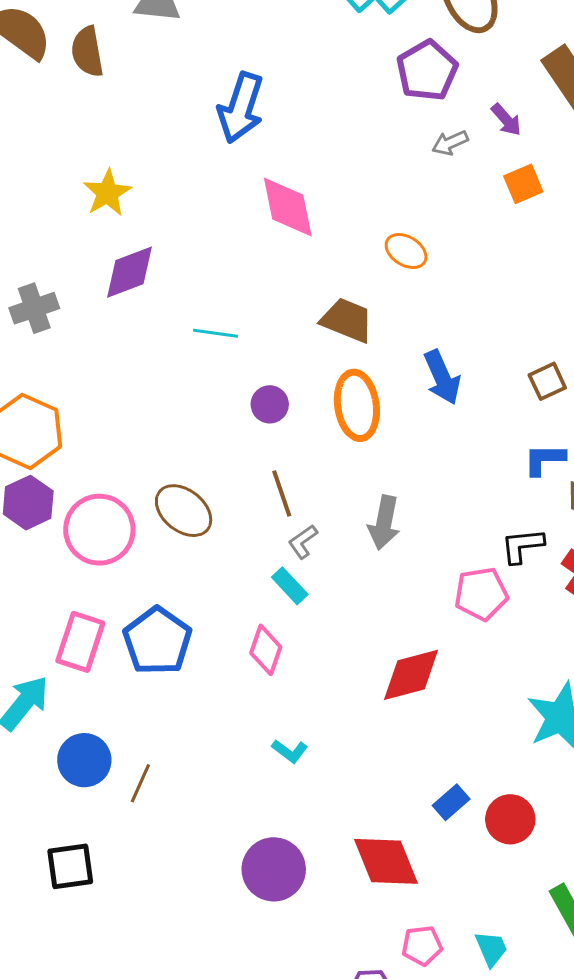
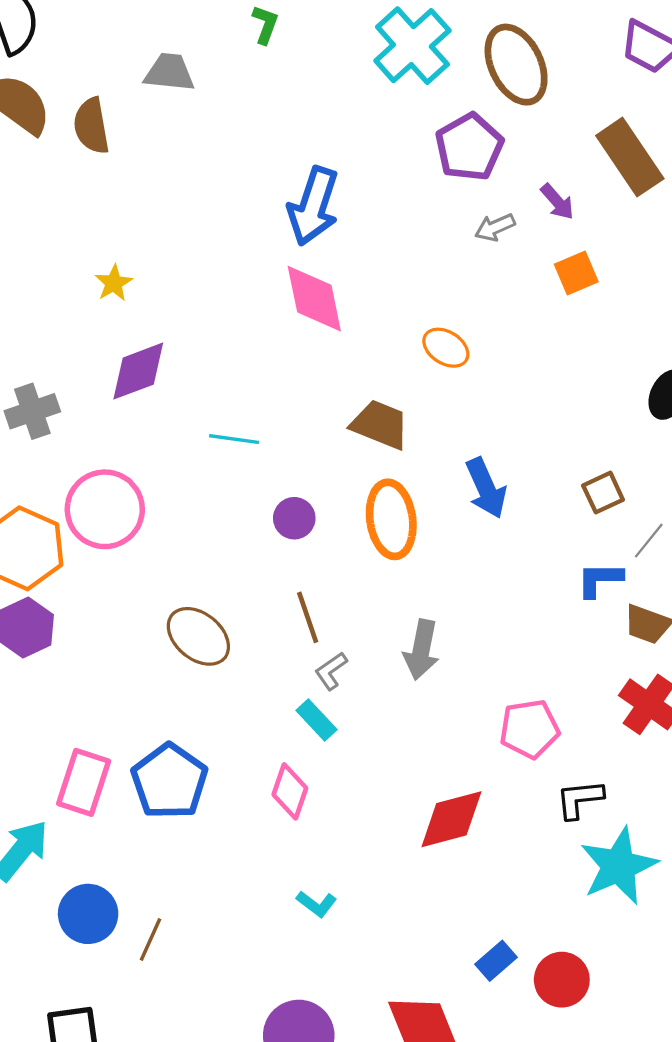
blue arrow: (241, 108) -> (313, 206), moved
yellow star: (107, 193) -> (114, 283), size x0.7
pink circle: (99, 530) -> (105, 509), moved
black L-shape: (522, 546) -> (580, 799), moved

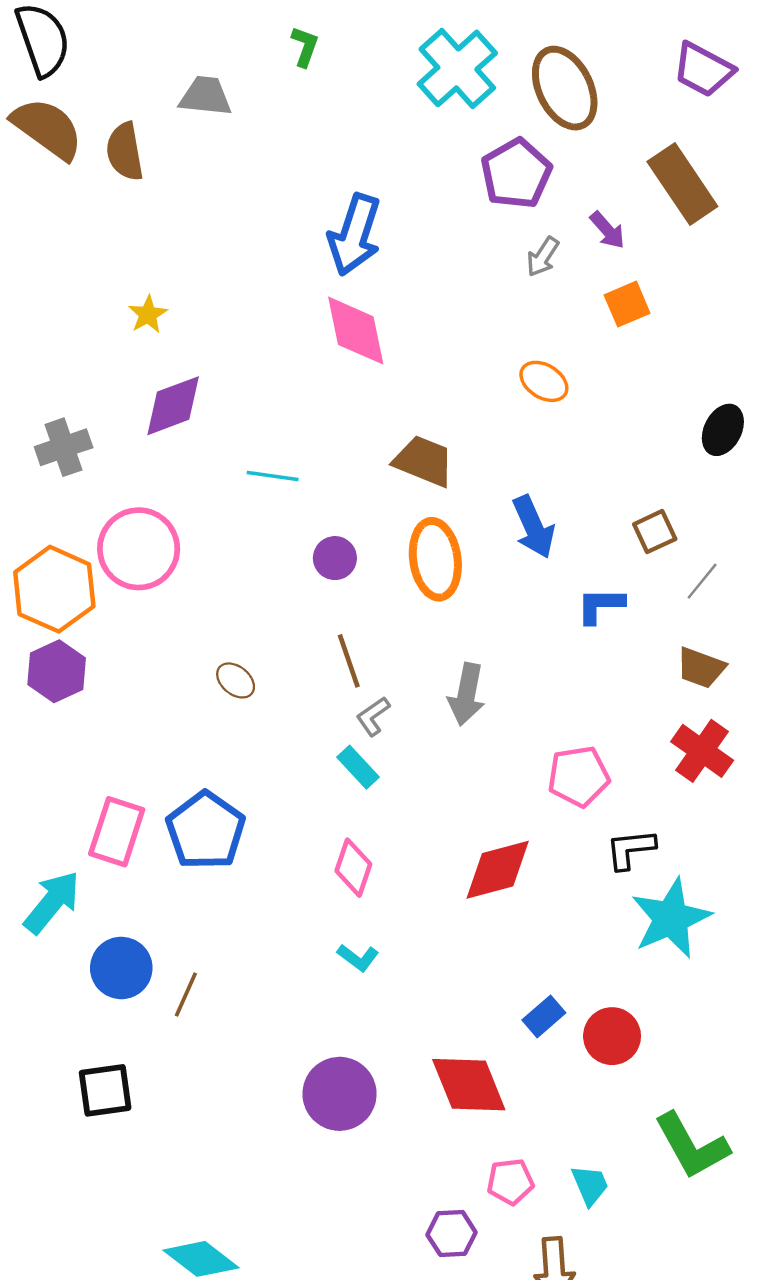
gray arrow: (495, 227) -> (543, 257), turned -33
orange ellipse: (446, 348) -> (544, 381), moved
blue L-shape: (600, 580) -> (600, 605), moved
brown ellipse: (198, 636) -> (236, 680), size x0.6
pink diamond: (290, 791) -> (353, 868), moved

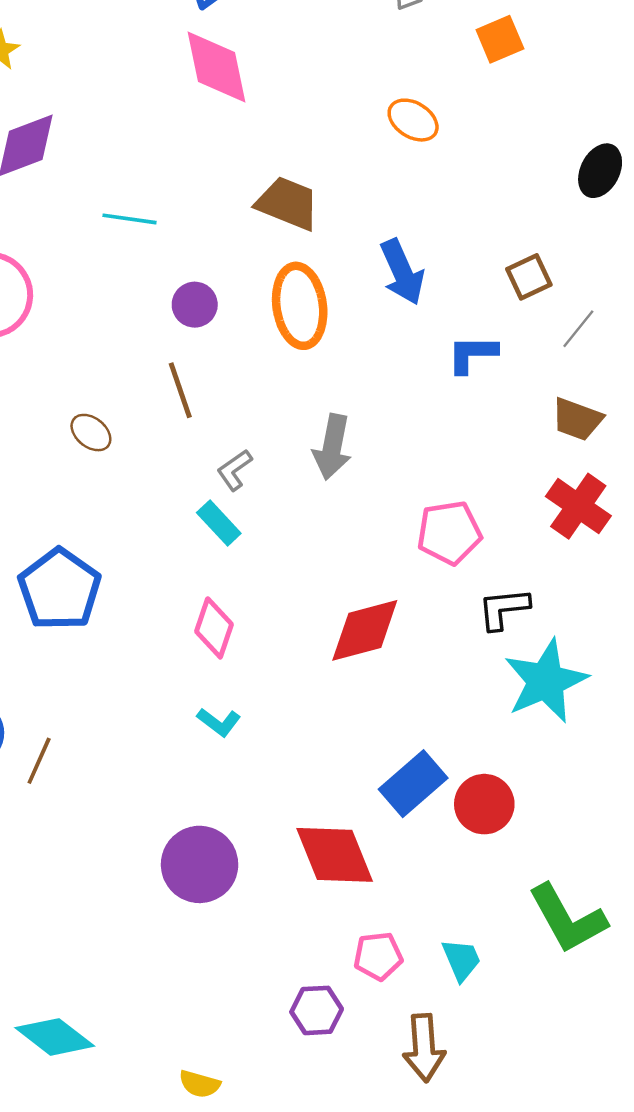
brown line: (349, 661) -> (180, 390), moved
blue rectangle: (544, 1016) -> (413, 784), size x1.5

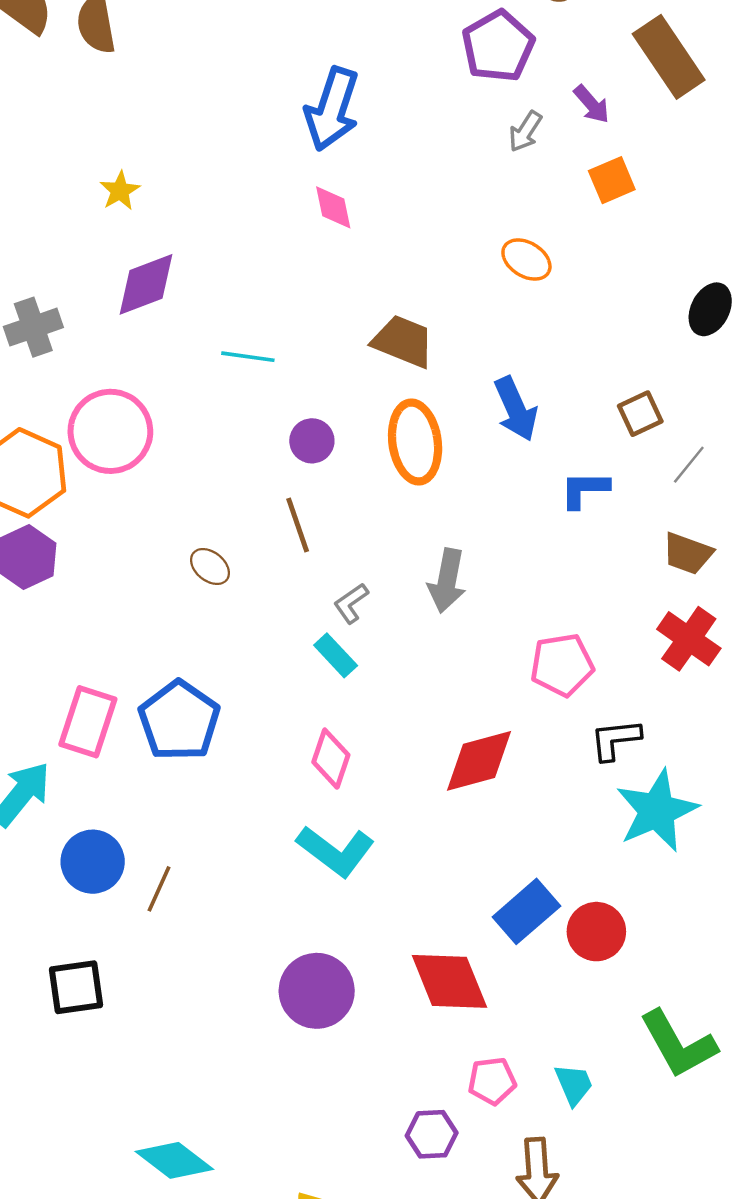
pink diamond: (216, 67) -> (333, 207), size x0.6
cyan L-shape: (219, 722) -> (336, 851), size x1.8

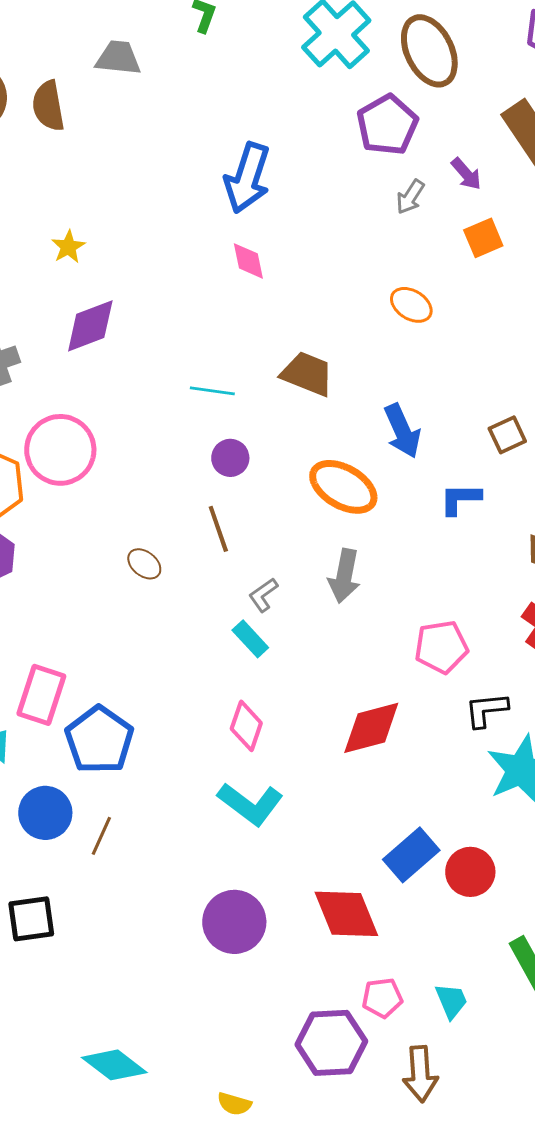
cyan line: (248, 357) -> (212, 391), moved
orange ellipse: (415, 442) -> (343, 487), moved, turned -52
blue pentagon: (179, 721) -> (99, 740), moved
purple hexagon: (432, 1134) -> (331, 1043), size x1.6

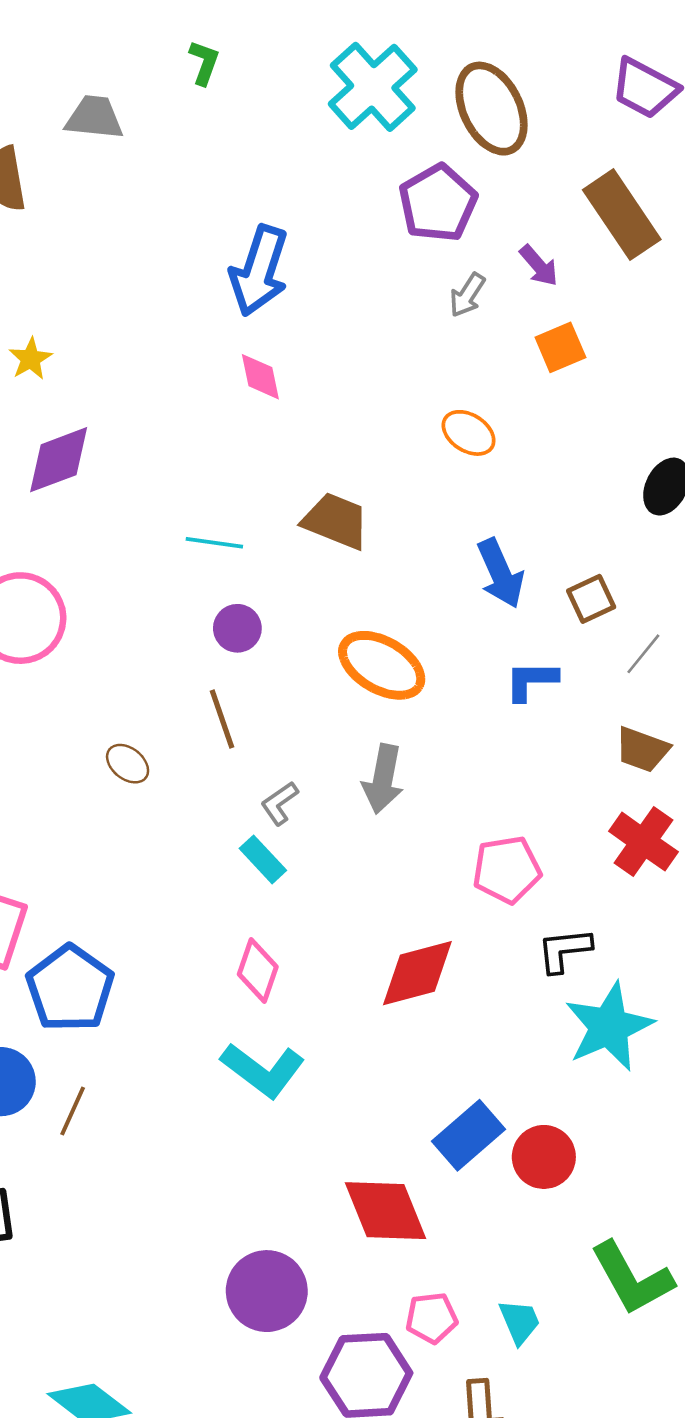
blue arrow: (402, 431) -> (500, 573), moved
purple circle: (234, 922) -> (267, 1291), moved

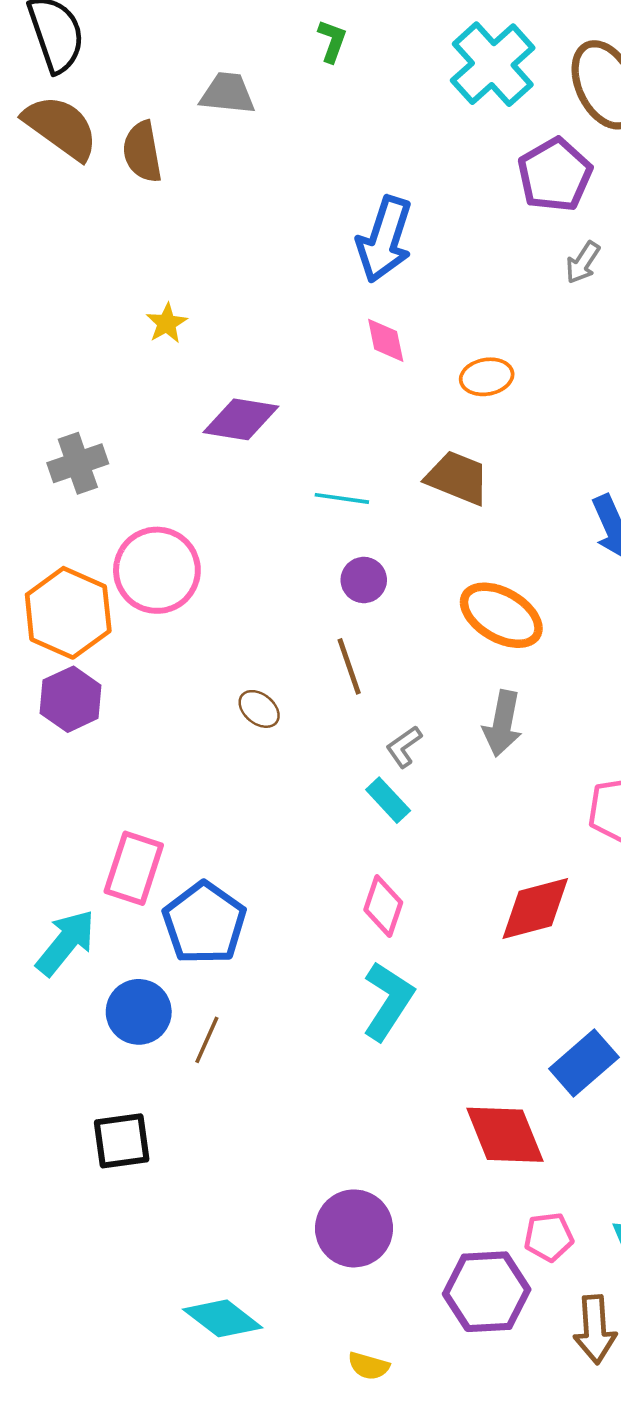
orange ellipse: (469, 433) -> (487, 377), moved, turned -42
purple diamond: (59, 460) -> (241, 419), moved, turned 30
cyan L-shape: (263, 1070) -> (388, 1001), turned -94
purple circle: (267, 1291) -> (354, 1228), moved

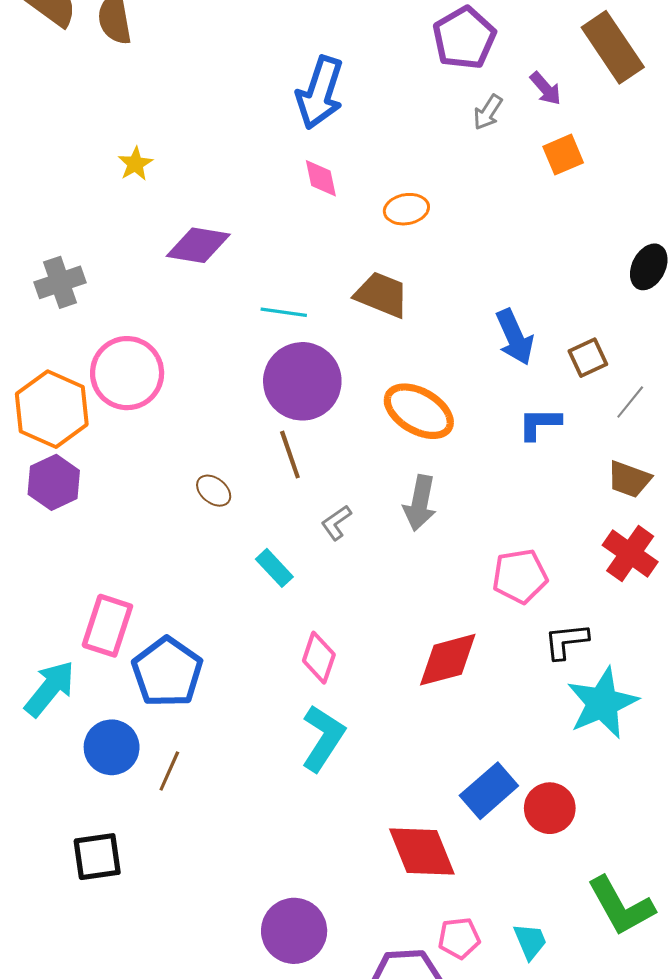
purple circle: (364, 580) -> (302, 381), size x2.0
cyan rectangle: (388, 800) -> (274, 568), moved

